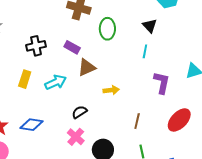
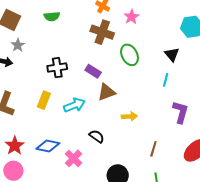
green ellipse: (107, 29) -> (129, 55), turned -30
black semicircle: (80, 112) -> (97, 136), turned 63
pink cross: (76, 137) -> (73, 158), moved

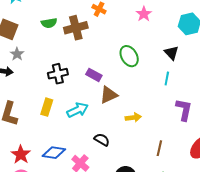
pink star: (131, 17) -> (144, 14), moved
brown cross: (102, 32) -> (76, 28), moved, turned -30

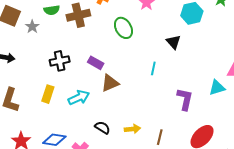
gray star: (17, 54) -> (32, 27), moved
green ellipse: (129, 56) -> (123, 28), moved
cyan line: (167, 79) -> (153, 68), moved
yellow arrow: (133, 118) -> (132, 129), moved

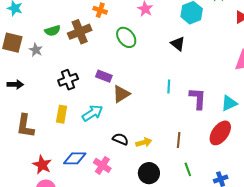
cyan line: (153, 68) -> (169, 86), moved
cyan triangle: (217, 88) -> (229, 103), moved
yellow arrow: (132, 129) -> (144, 142), moved

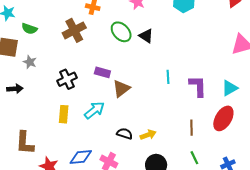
green semicircle: (53, 31) -> (29, 29), moved, turned 42
black triangle: (178, 44) -> (146, 36), moved
gray star: (36, 50) -> (30, 62), moved
brown L-shape: (25, 126) -> (25, 143), moved
brown line: (179, 140) -> (192, 128), moved

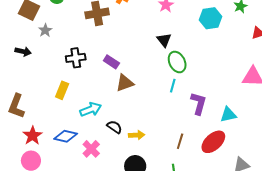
green ellipse: (121, 32) -> (177, 62), moved
cyan arrow: (94, 110) -> (91, 109), moved

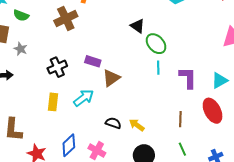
cyan arrow: (91, 109) -> (84, 98), moved
yellow arrow: (137, 135) -> (137, 125), turned -126
blue diamond: (66, 136) -> (69, 145), turned -40
red ellipse: (213, 142) -> (213, 111), turned -60

